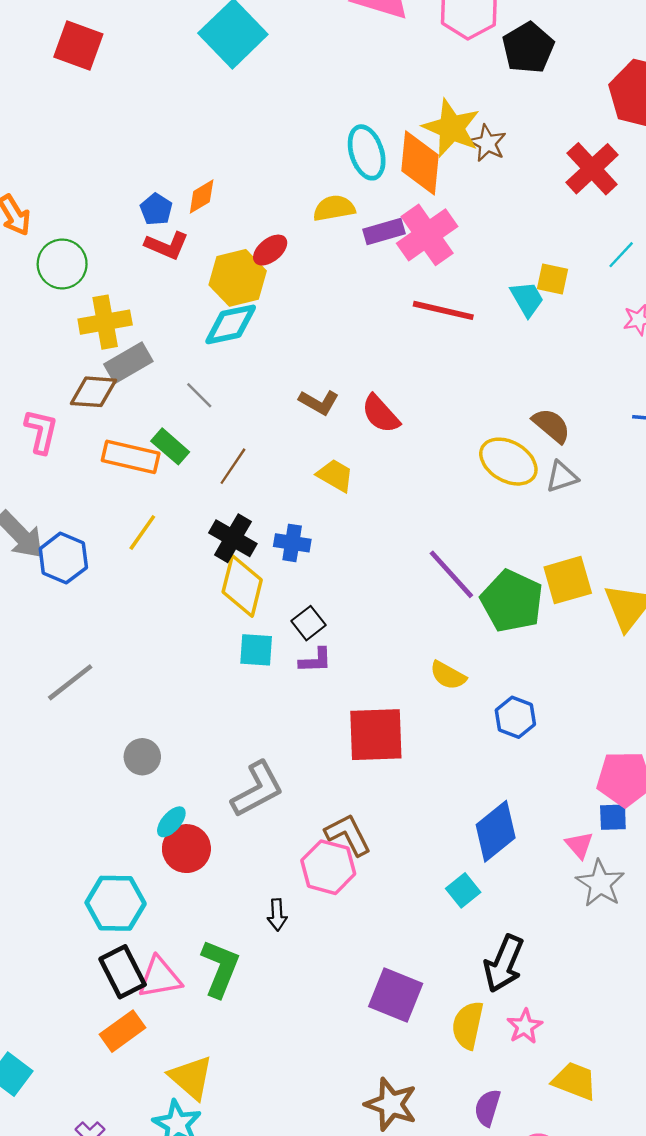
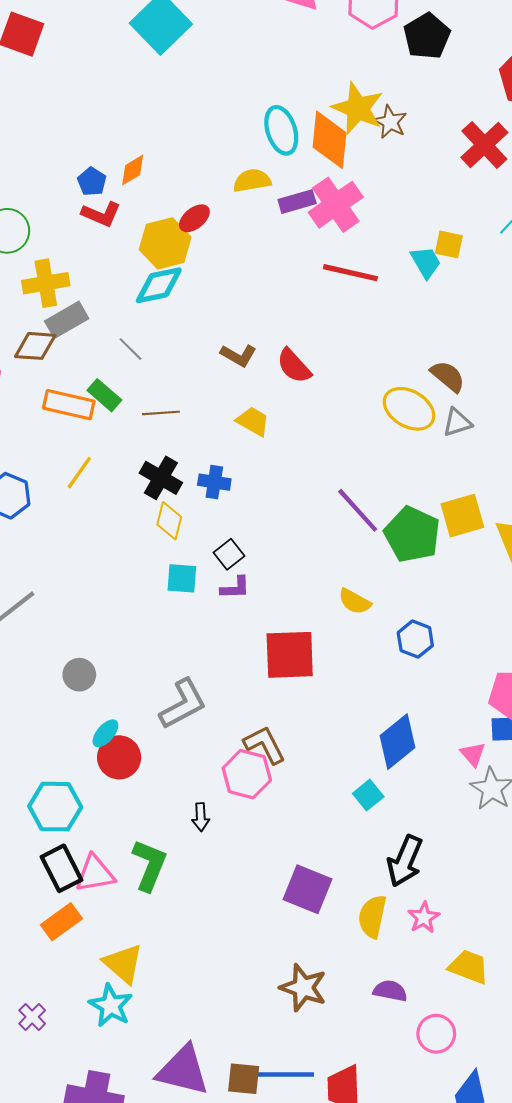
brown line: (233, 466) -> (161, 413), turned 52
yellow diamond: (242, 586) -> (169, 521), size x0.7
purple semicircle: (487, 1108) -> (390, 991), turned 84

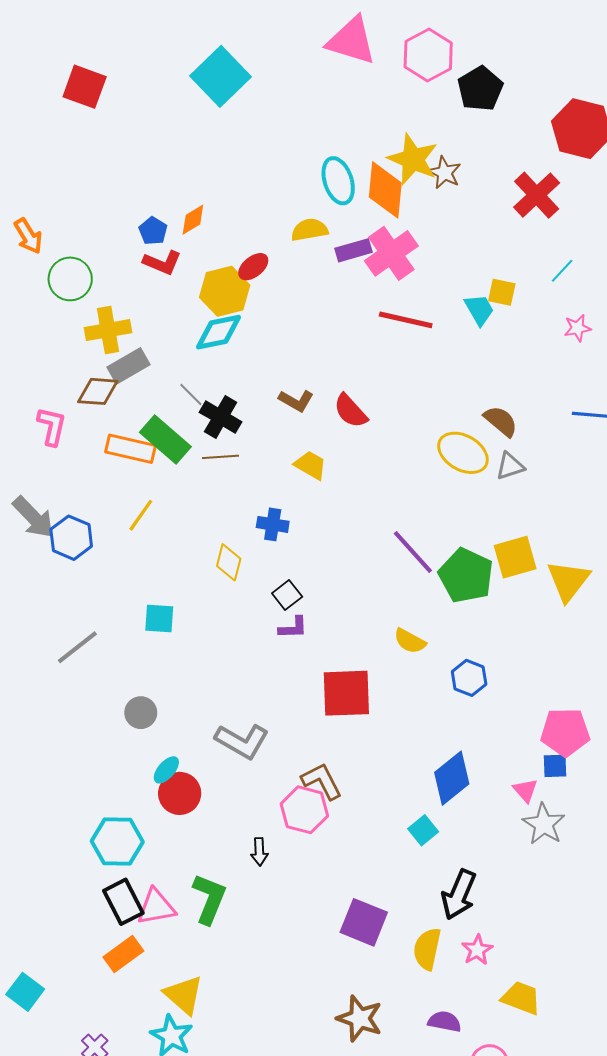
green rectangle: (104, 395) -> (165, 440), size x1.5
black cross: (161, 478) -> (221, 417), moved
cyan square: (182, 578) -> (159, 619), moved
gray L-shape: (183, 704) -> (242, 741), turned 58

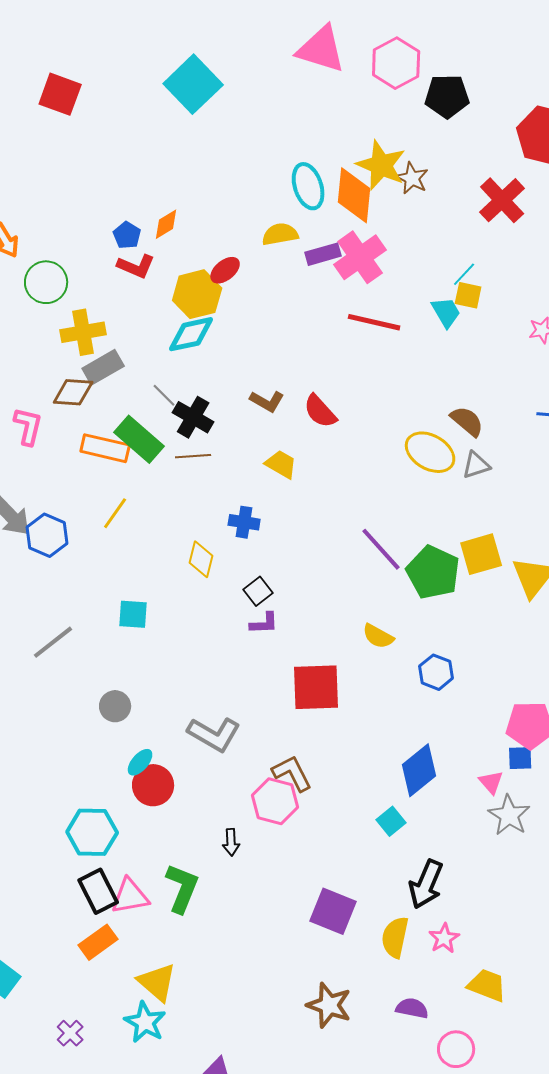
black pentagon: (480, 89) -> (447, 96), turned 30
cyan line: (562, 271) -> (464, 274), moved

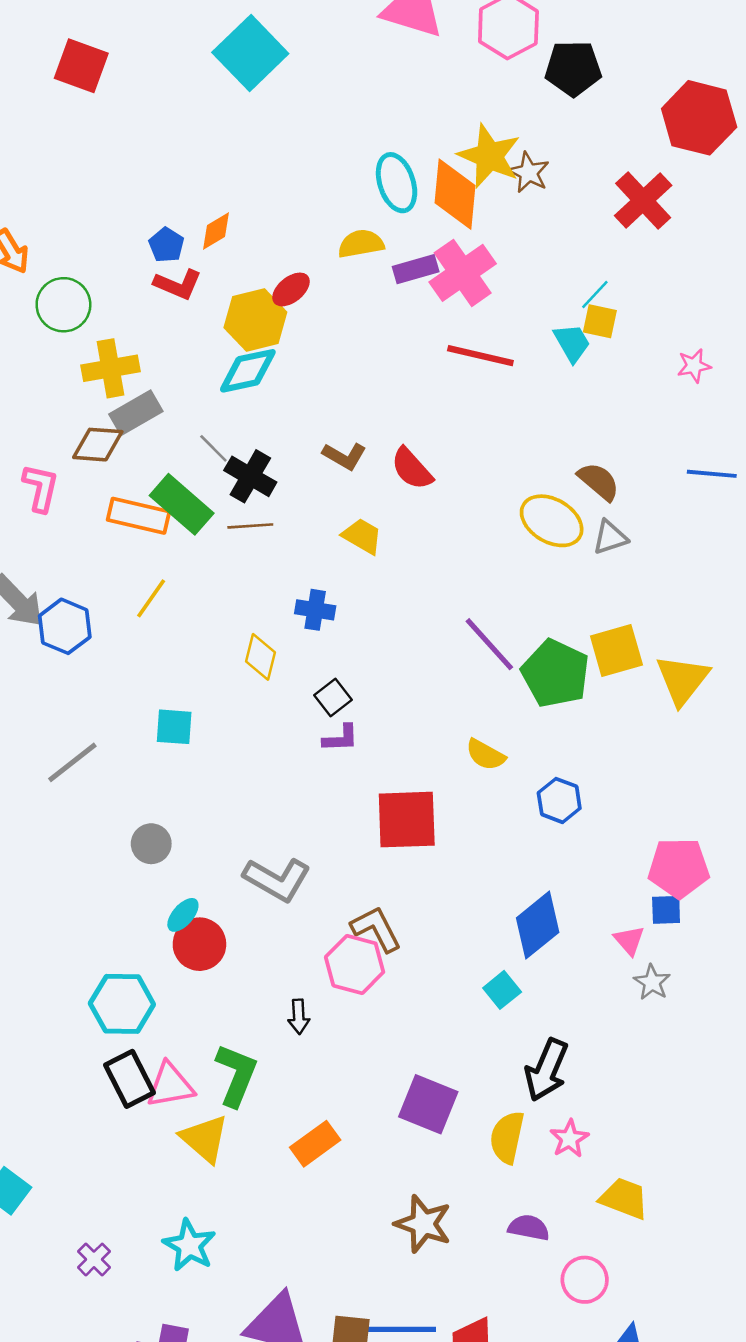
gray star: (509, 815) -> (652, 982), size x0.7
orange rectangle: (98, 942) -> (315, 1144), moved
yellow triangle: (157, 982) -> (205, 1139), moved

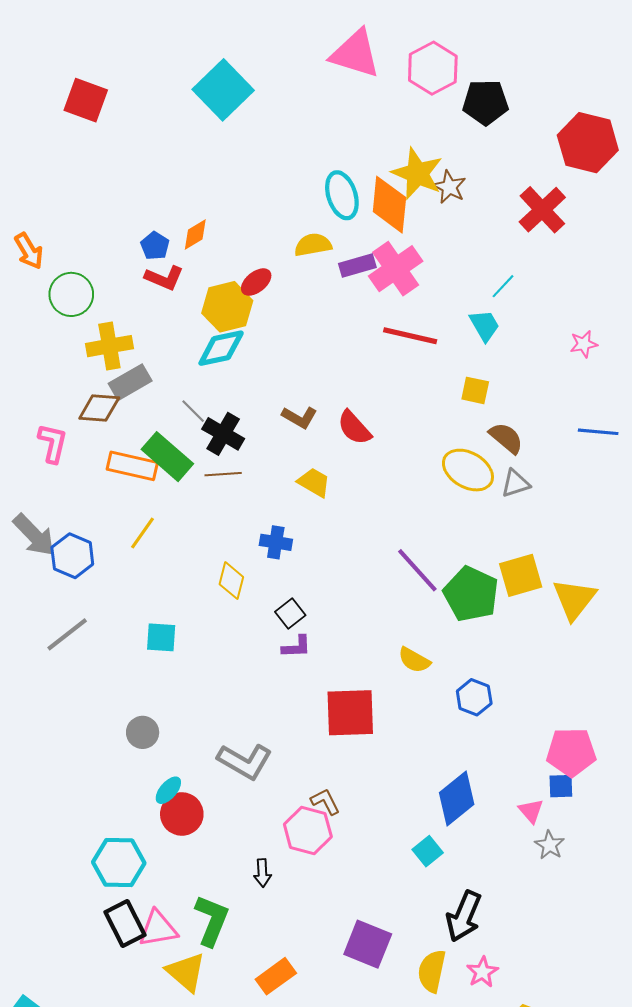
yellow square: (600, 321) -> (475, 390), moved
gray line: (72, 762) -> (67, 634), moved
brown L-shape: (376, 929) -> (325, 802), size x0.7

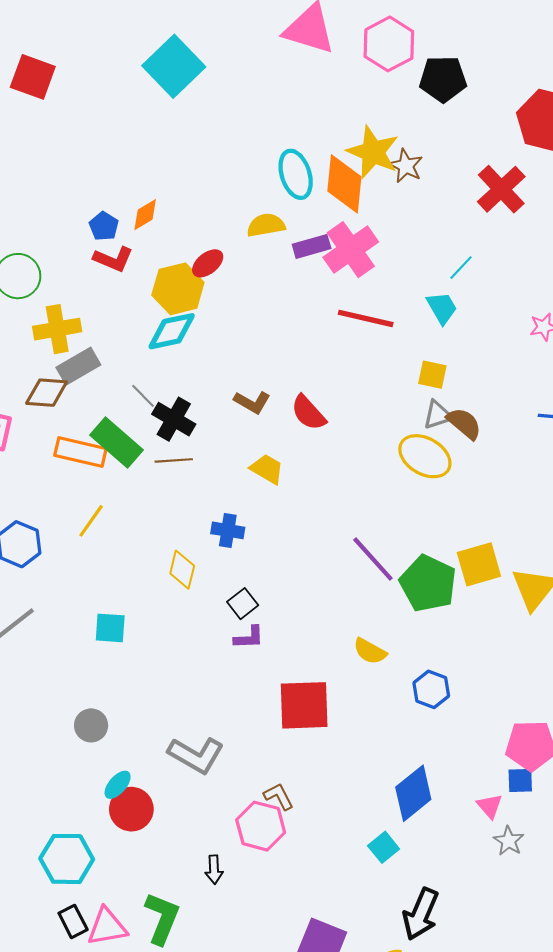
gray triangle: (515, 483) -> (438, 415), moved
black rectangle: (125, 923) -> (73, 921), size x0.7

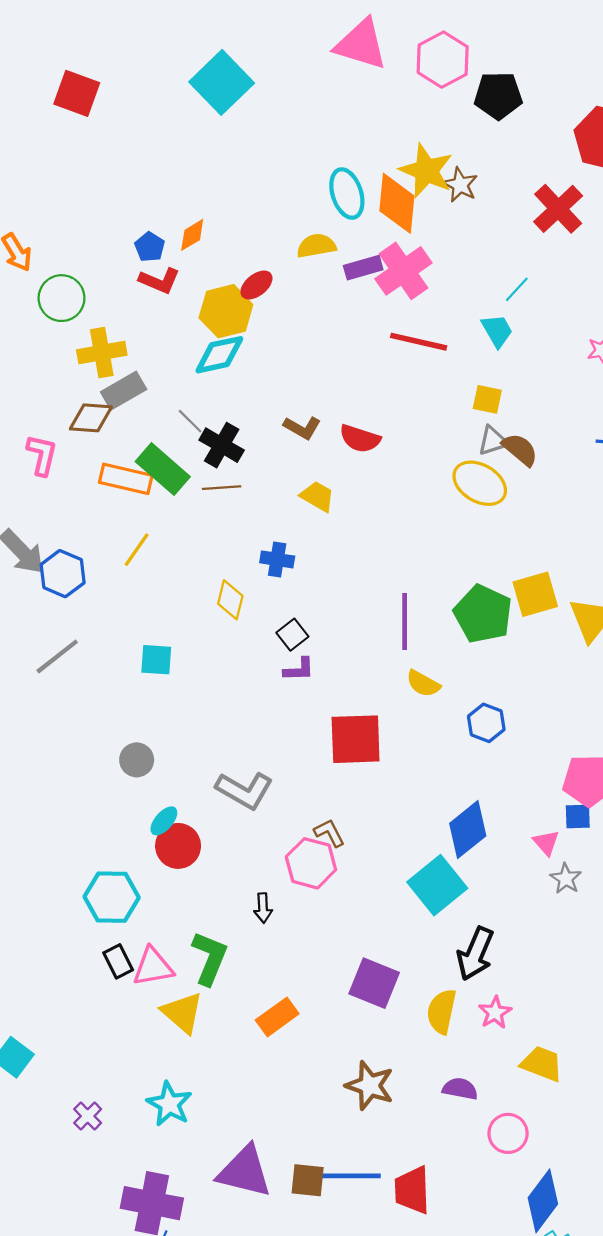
red semicircle: (308, 413) -> (360, 439), turned -30
purple line: (373, 559) -> (405, 622), moved, turned 42
cyan square: (384, 847) -> (437, 885), size x1.8

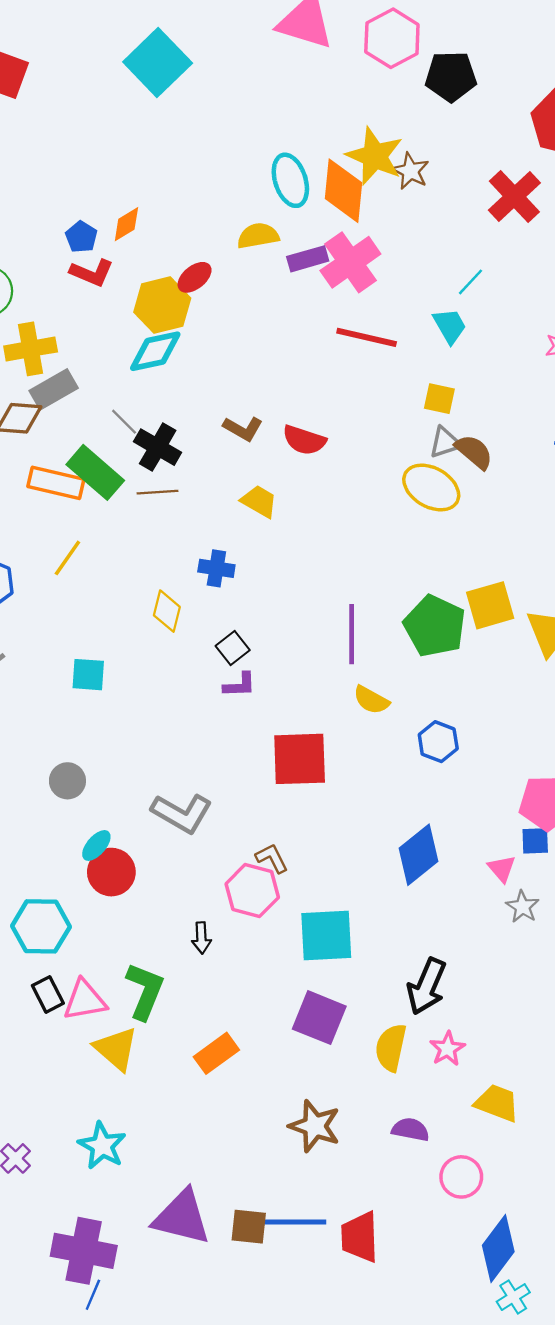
cyan square: (437, 885) -> (326, 936), moved, turned 36

